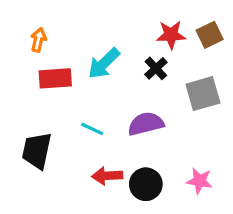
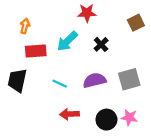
red star: (171, 35) -> (87, 13), moved
gray square: (203, 94) -> (129, 79), moved
black trapezoid: (37, 151) -> (17, 80), moved
black circle: (146, 184) -> (106, 120), moved

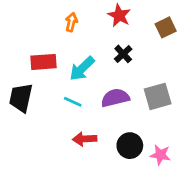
red star: (87, 13) -> (119, 15), moved, turned 30
orange arrow: (25, 26) -> (71, 22), moved
cyan arrow: (67, 41) -> (82, 69), moved
pink star: (129, 117) -> (160, 155), moved

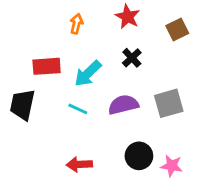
red arrow: (85, 139) -> (79, 164), moved

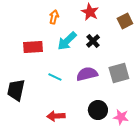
cyan arrow: (88, 73) -> (67, 41), moved
black trapezoid: (22, 105) -> (16, 90), moved

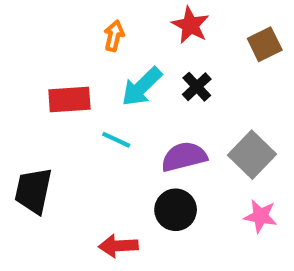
gray square: (119, 73) -> (252, 155), turned -30
cyan line: (55, 77) -> (116, 140), moved
black circle: (98, 110) -> (176, 210), moved
pink star: (121, 117) -> (260, 216), moved

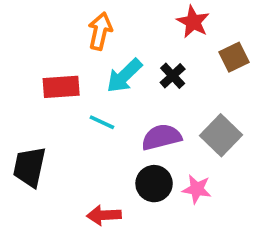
red star: (190, 25) -> (193, 22), moved
orange arrow: (114, 36) -> (100, 31), size x1.4
brown square: (265, 44) -> (234, 57), moved
pink star: (260, 216) -> (197, 189), moved

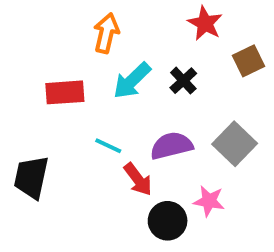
cyan line: (102, 122) -> (108, 146), moved
black circle: (154, 184) -> (168, 221), moved
red arrow: (104, 215) -> (138, 179), moved, turned -124

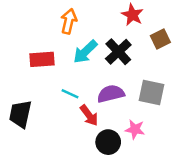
black cross: (183, 81) -> (118, 52), size x1.5
gray square: (235, 144) -> (151, 92), turned -32

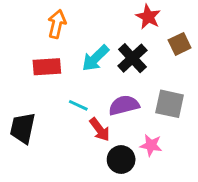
orange arrow: (69, 21) -> (57, 24), moved

